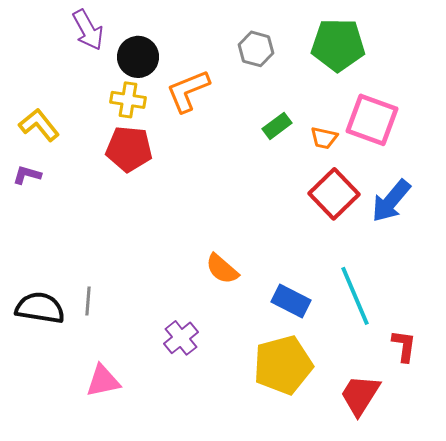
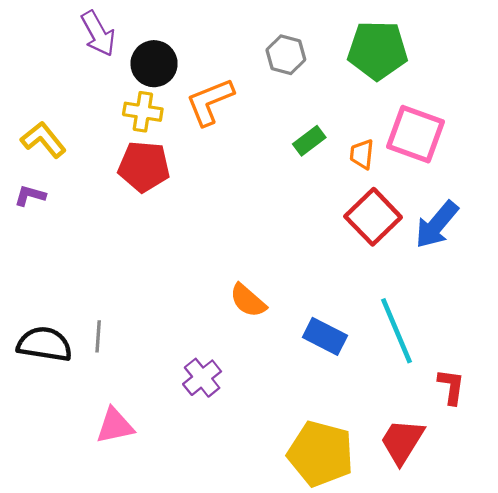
orange trapezoid: (324, 138) -> (362, 154), turned 84
yellow pentagon: (283, 365) -> (321, 454), moved, turned 30

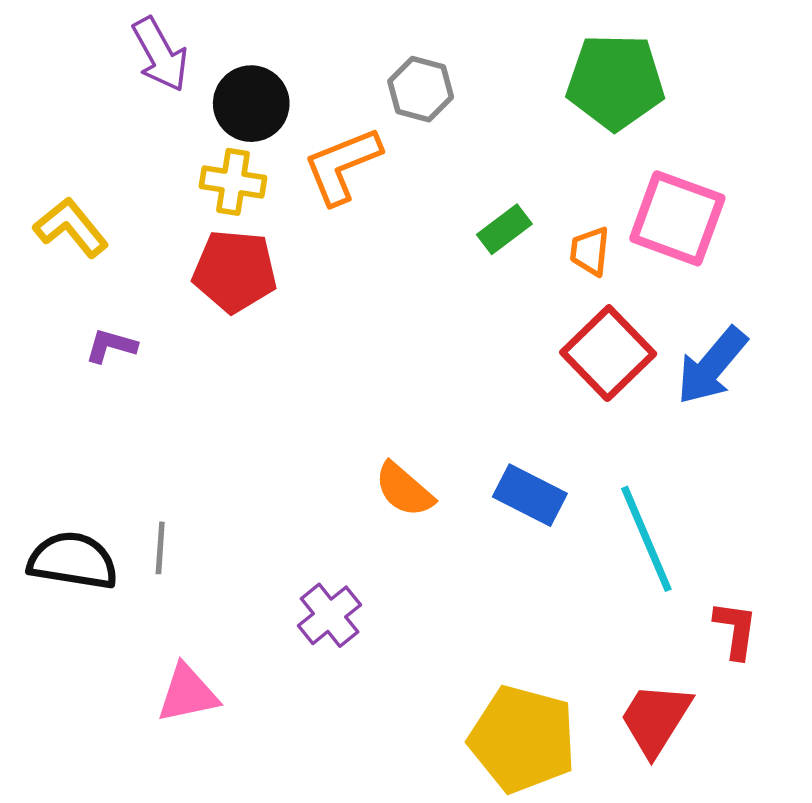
gray hexagon: (286, 55) -> (421, 89), moved
purple L-shape: (30, 196) -> (111, 346), moved
blue rectangle: (325, 336) -> (530, 495), moved

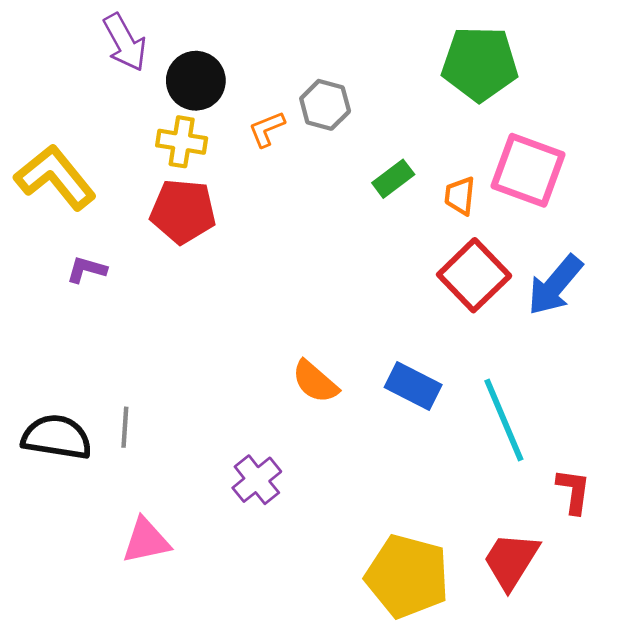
gray hexagon: (421, 89) -> (325, 105), moved
orange L-shape: (342, 166) -> (267, 129), size x0.6
yellow L-shape: (71, 227) -> (55, 177), size x1.4

